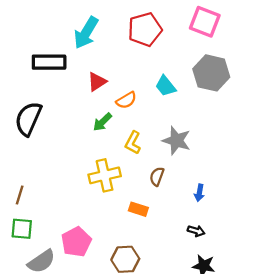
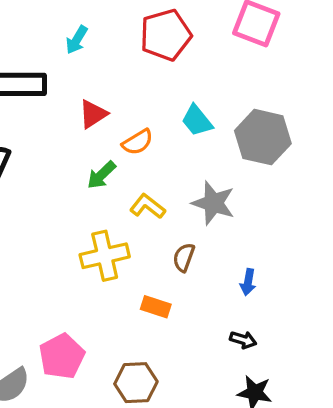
cyan arrow: (86, 33) -> (77, 40), size x0.6
gray hexagon: (211, 73) -> (263, 137), moved
yellow L-shape: (133, 143) -> (147, 206), turned 100

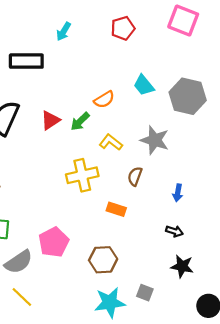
red pentagon: (166, 35) -> (123, 28), size x0.7
red triangle: (93, 114) -> (50, 120), moved

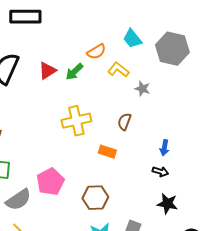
gray star: (155, 140) -> (142, 89), size x0.6
yellow L-shape: (111, 142) -> (118, 70), moved
blue arrow: (178, 193) -> (164, 148), moved

